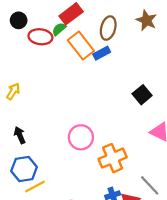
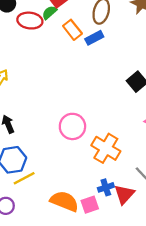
orange rectangle: (81, 45) -> (72, 30), size x0.7
orange cross: (113, 158) -> (106, 148), turned -36

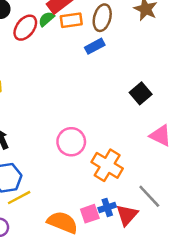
red ellipse: (30, 21) -> (25, 28), turned -60
orange rectangle: (72, 30) -> (71, 20), moved, turned -60
pink square: (90, 205) -> (90, 214), moved

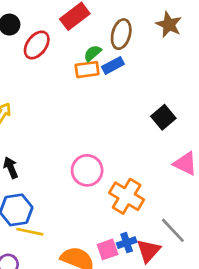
green semicircle: (46, 19) -> (93, 53), moved
orange rectangle: (71, 20) -> (87, 70), moved
yellow line: (19, 198) -> (30, 232), turned 40

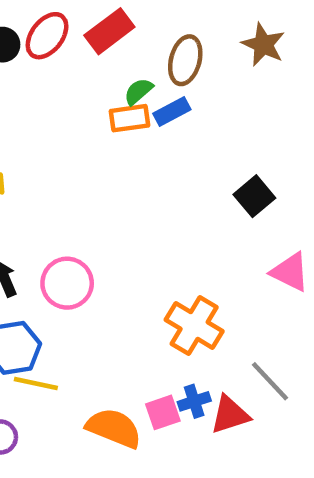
red ellipse: (37, 45) -> (47, 36), moved
pink circle: (87, 170) -> (67, 283), moved
red triangle: (148, 251) -> (230, 415), turned 30

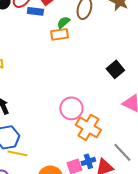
blue rectangle: (172, 111) -> (35, 11), moved, turned 35
pink circle: (67, 283) -> (71, 108), moved

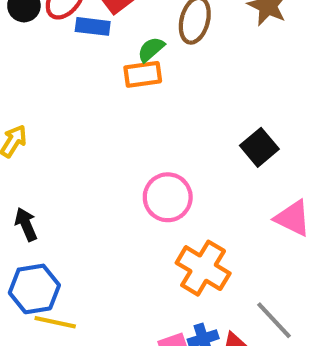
pink circle: (71, 108) -> (168, 197), moved

